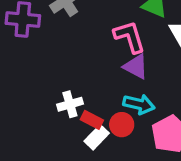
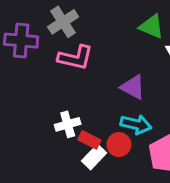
pink L-shape: (130, 37) -> (75, 58), moved, turned 120

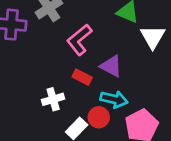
pink L-shape: (75, 58) -> (79, 40), moved, turned 128
red rectangle: (89, 140) -> (82, 77), moved

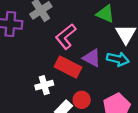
red rectangle: (82, 77) -> (68, 67), size x1.6
cyan arrow: (114, 99) -> (118, 59), moved

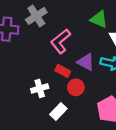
red rectangle: (68, 67) -> (63, 71), size x0.6
red circle: (82, 100) -> (76, 87), moved

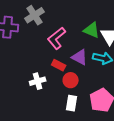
green triangle: (99, 19) -> (92, 30), moved
white rectangle: (58, 112) -> (72, 103), moved, turned -35

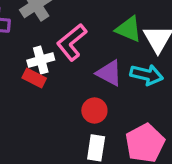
red rectangle: (59, 65) -> (34, 78), moved
white cross: (38, 81) -> (41, 60), moved

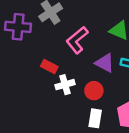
white cross: (41, 60) -> (65, 85), moved

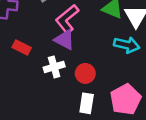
purple triangle: (105, 63) -> (64, 40), moved
red rectangle: (49, 67) -> (22, 47), moved

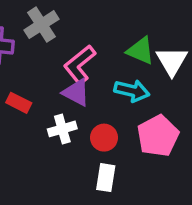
cyan arrow: (127, 45) -> (132, 91), moved
pink pentagon: (126, 99) -> (158, 136), moved

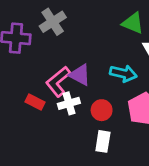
green triangle: (141, 51) -> (133, 23), moved
pink L-shape: (80, 65) -> (58, 82), moved
red rectangle: (19, 103) -> (35, 102), moved

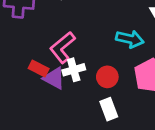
purple triangle: (80, 75) -> (54, 78), moved
white rectangle: (103, 141) -> (109, 109), turned -30

